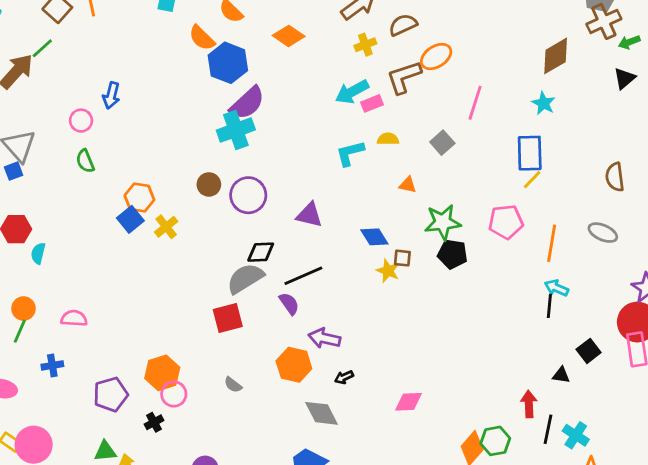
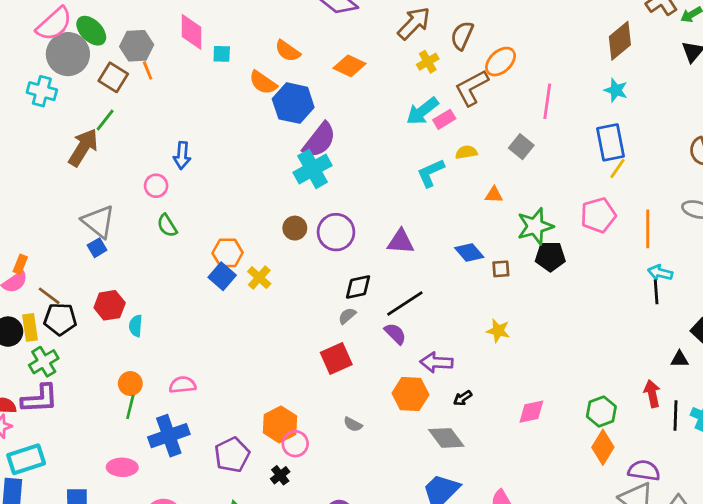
brown semicircle: (403, 25) -> (462, 36), turned -32
yellow star: (388, 271) -> (498, 331), moved
gray semicircle: (245, 278) -> (347, 316), size x0.5
blue cross: (52, 365) -> (169, 436), size x1.8
green hexagon: (495, 441) -> (601, 412), moved

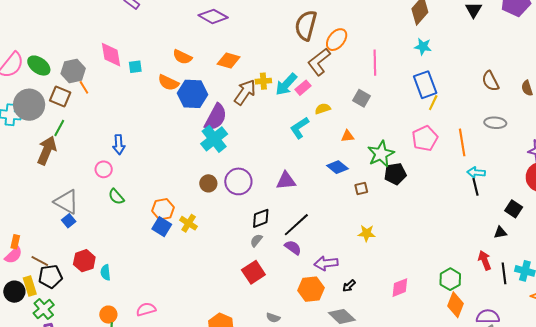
brown arrow: (414, 23) -> (245, 92), moved
brown semicircle: (462, 36) -> (306, 25), size x1.4
gray circle: (68, 54) -> (29, 105), moved
yellow cross: (428, 62) -> (263, 81), moved, turned 35
blue diamond: (469, 252) -> (337, 167), moved

